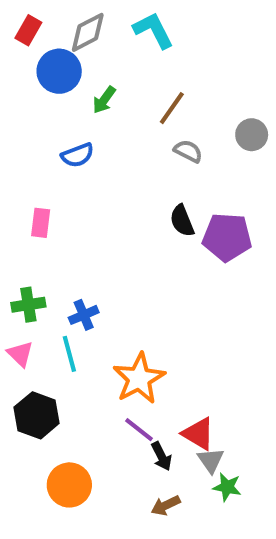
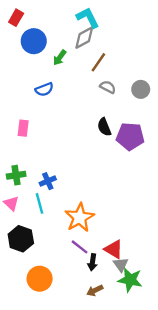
gray diamond: (88, 32) -> (84, 38), moved
gray circle: (252, 135) -> (141, 89), moved
black arrow: (162, 456) -> (92, 262), turned 35
green star: (227, 487) -> (130, 280), size x1.5

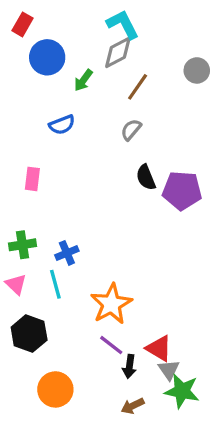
gray semicircle: (108, 87) -> (131, 130), moved, turned -77
gray circle: (141, 89) -> (197, 70), moved

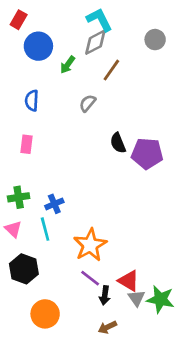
gray circle: (197, 70) -> (155, 40), moved
blue semicircle: (62, 125) -> (32, 101), moved, turned 114
gray semicircle: (131, 130) -> (87, 103), moved
green star: (182, 391) -> (160, 299), moved

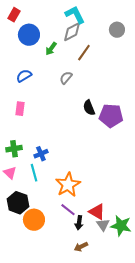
blue semicircle: (32, 101) -> (24, 76), turned 56
orange circle: (45, 314) -> (34, 220), moved

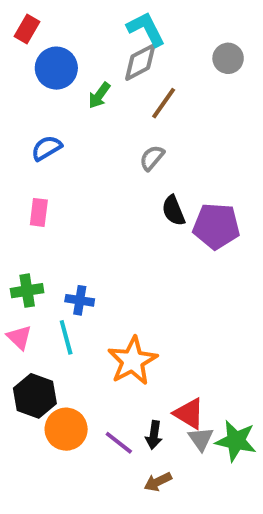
gray semicircle: (66, 78) -> (152, 158), moved
blue cross: (41, 154) -> (80, 300), turned 32
purple line: (68, 210) -> (119, 443), moved

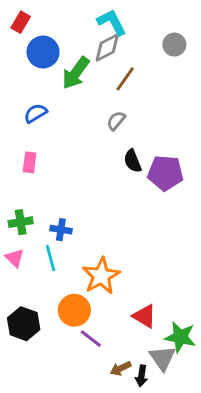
green arrow: (99, 95) -> (76, 73), size x1.6
black hexagon: (35, 396) -> (24, 324), moved
orange circle: (66, 429) -> (74, 310), moved
black arrow: (154, 435) -> (142, 376), moved
gray triangle: (201, 439) -> (162, 358), moved, size x1.4

